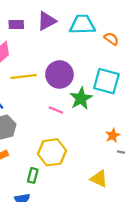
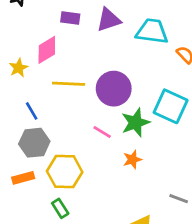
orange star: (113, 135) -> (132, 159), moved
yellow hexagon: (52, 152) -> (65, 172), moved
green rectangle: (33, 175) -> (60, 208), turned -56

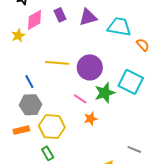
purple rectangle: (70, 18) -> (60, 15), turned 56
pink diamond: (47, 50) -> (34, 20), moved
yellow star: (19, 68) -> (18, 36), moved
orange star: (132, 159) -> (91, 119), moved

